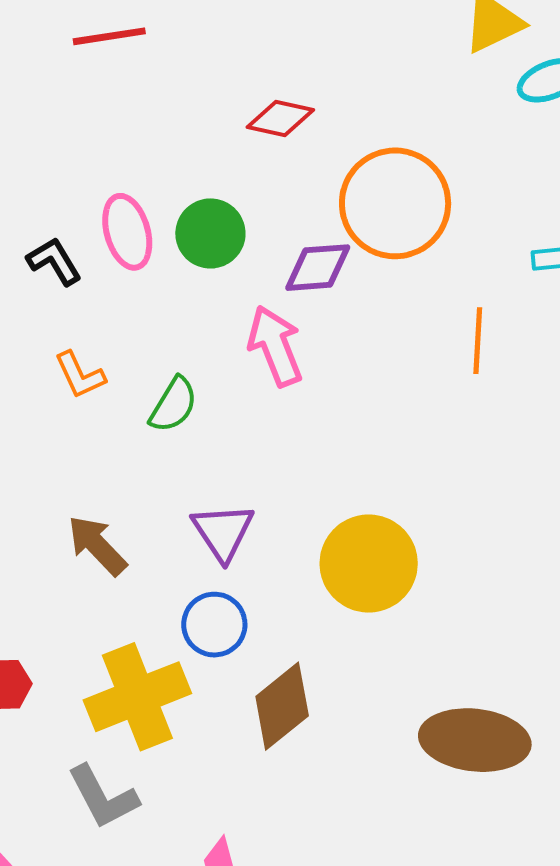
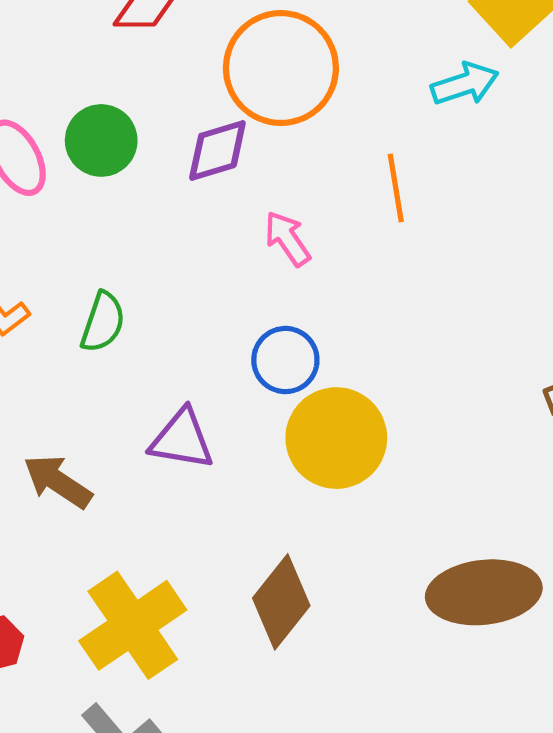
pink arrow: (275, 346) -> (287, 239), moved, size x0.7
purple triangle: (223, 532) -> (182, 439), turned -34
blue circle: (214, 625) -> (285, 360), moved

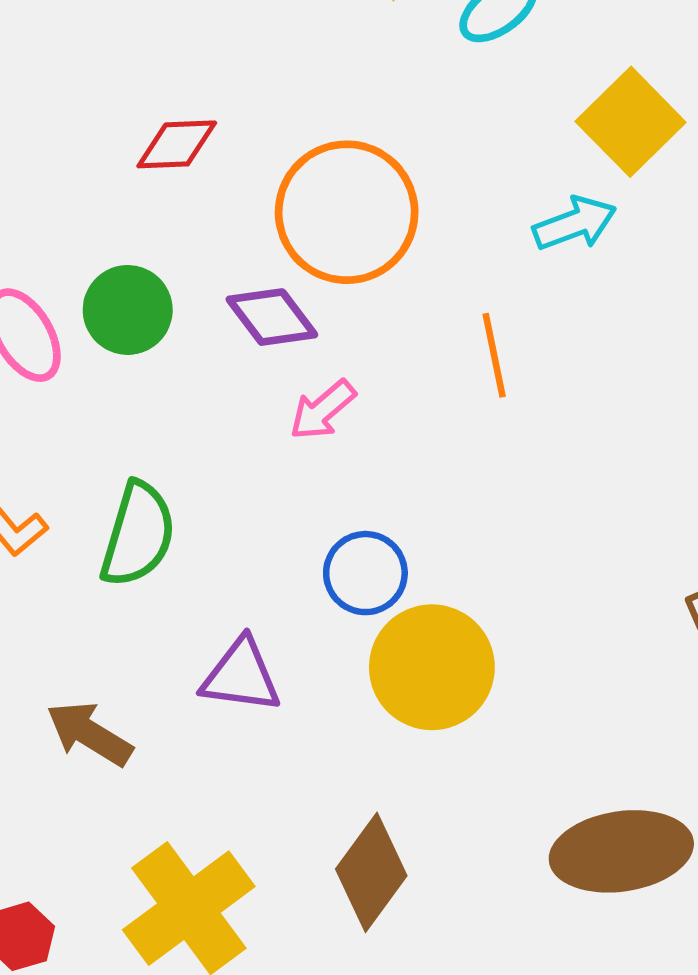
purple diamond: (217, 150) -> (272, 317), turned 72
pink arrow: (287, 239) -> (323, 410), moved, turned -94
green semicircle: (103, 322) -> (138, 534), size x1.4

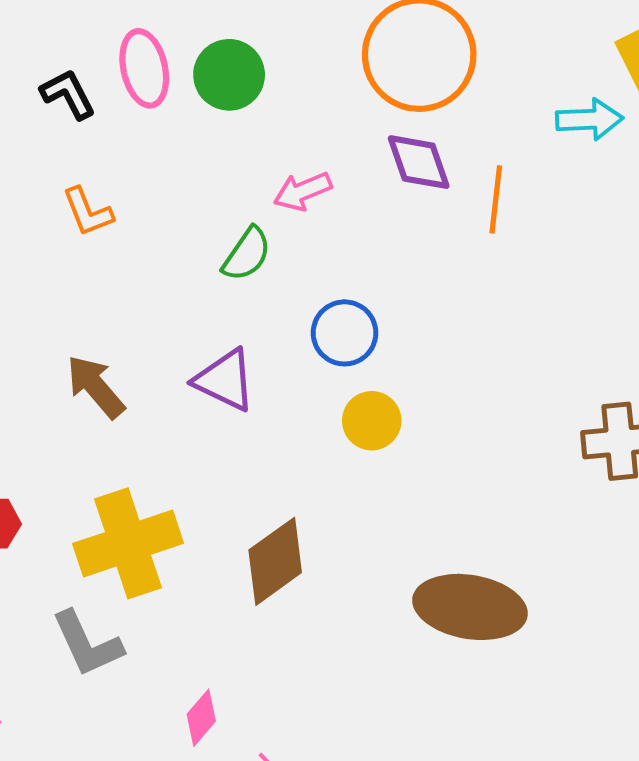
purple diamond: (272, 317) -> (419, 162), moved
pink arrow: (323, 410) -> (303, 191), moved
green semicircle: (138, 534) -> (247, 254), moved, size x0.7
yellow circle: (432, 667) -> (372, 421), size x0.6

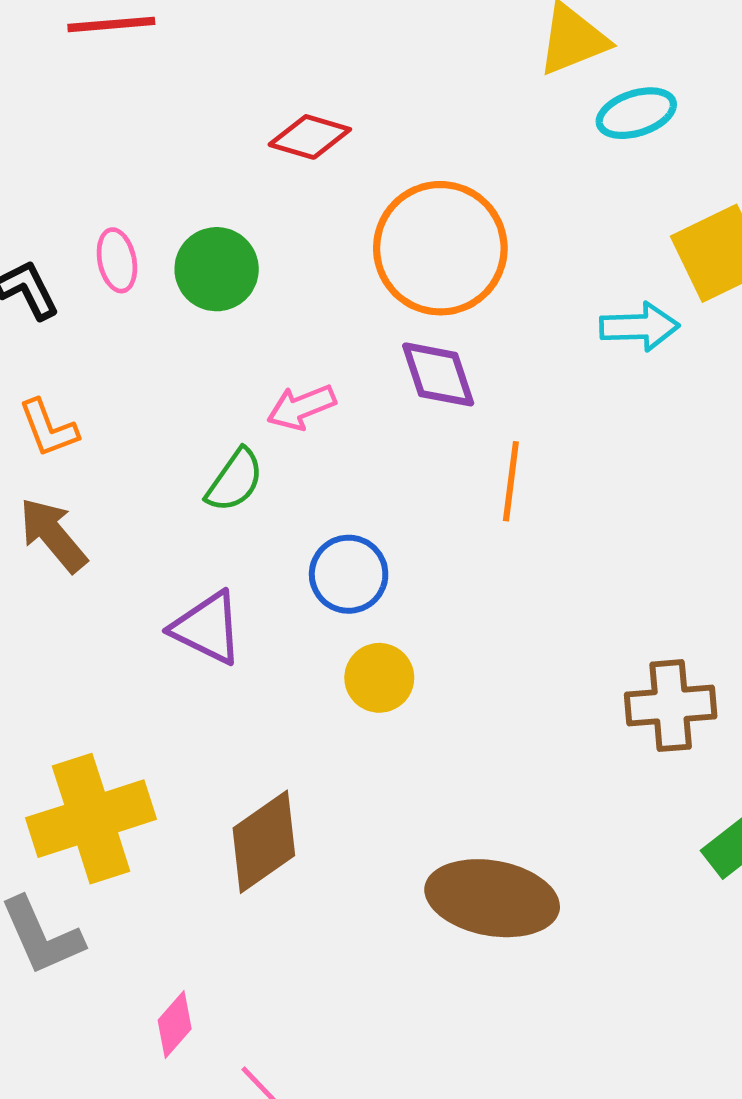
pink ellipse: (144, 68) -> (117, 260), size x0.7
orange line: (496, 199) -> (511, 481), moved
brown arrow: (96, 387) -> (53, 535), moved

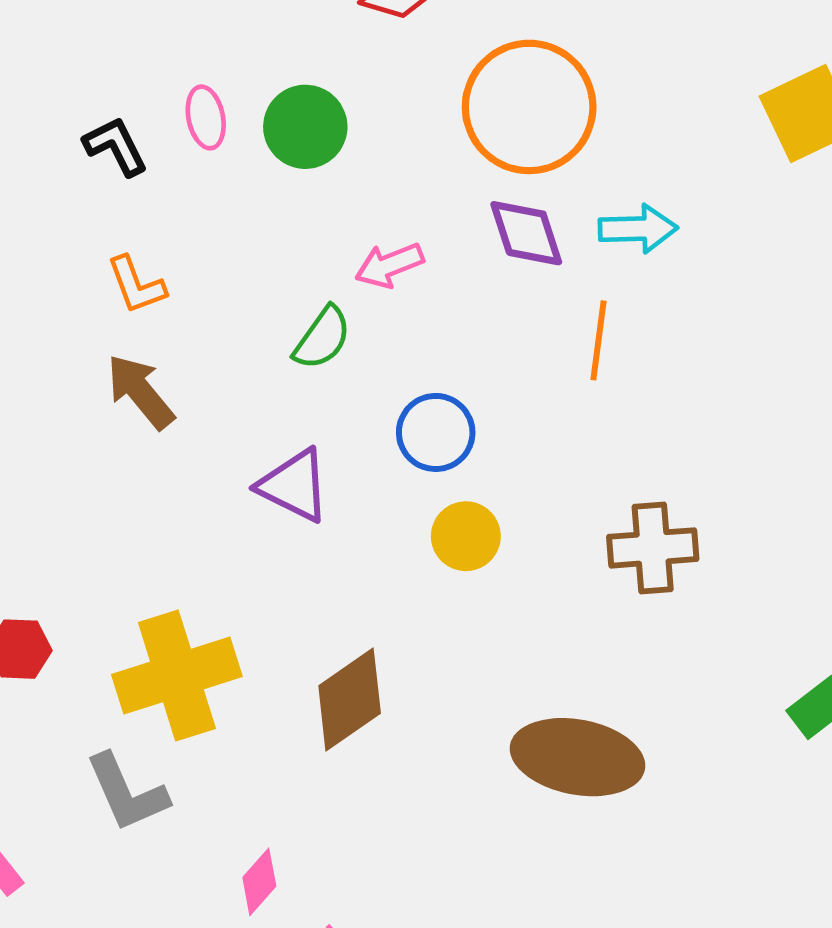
cyan arrow: (639, 327) -> (638, 229), moved
brown cross: (671, 706) -> (653, 548), moved

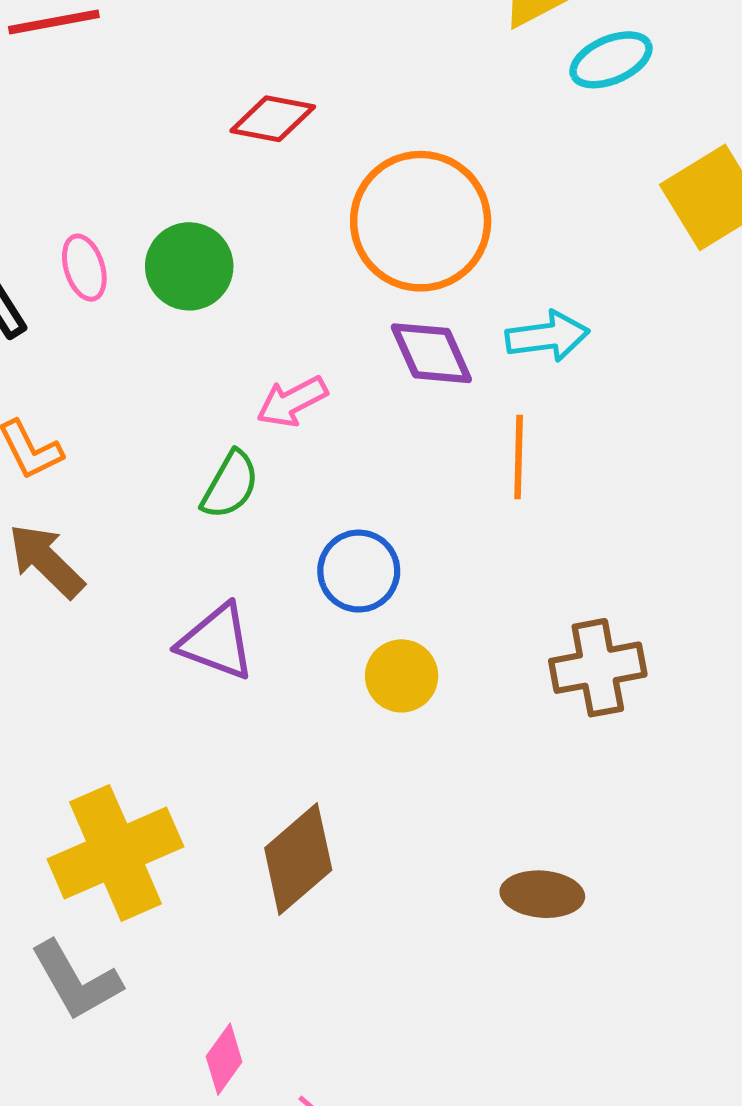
brown ellipse: (577, 757) -> (542, 894), size x0.6

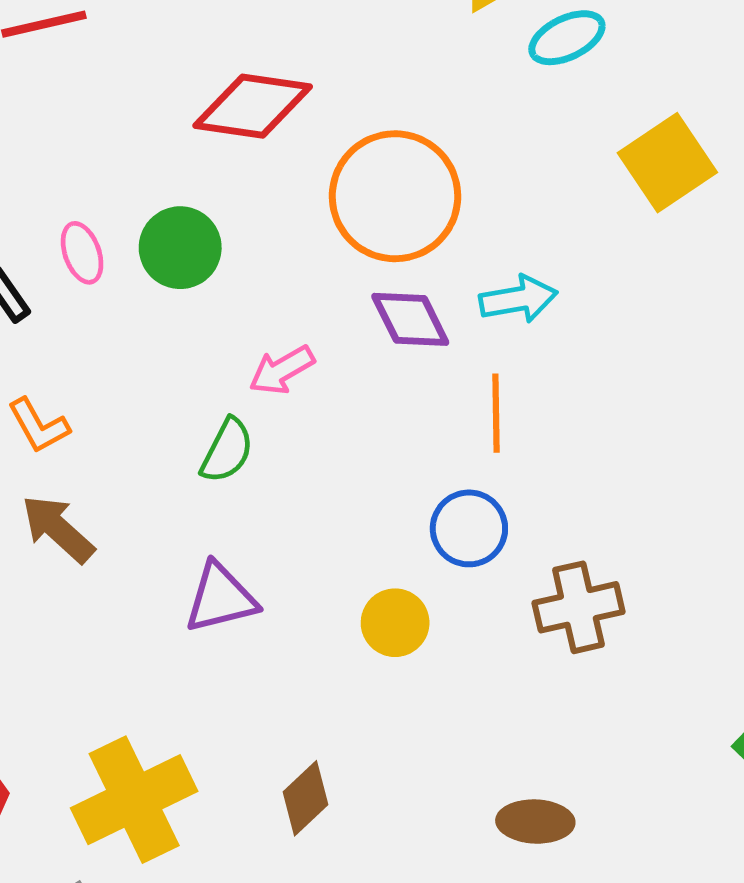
red diamond: (273, 119) -> (253, 106), size x1.5
blue circle: (359, 571) -> (469, 528), moved
purple triangle: (217, 642) -> (221, 598), turned -32
brown diamond: (298, 859) -> (305, 798), size x0.7

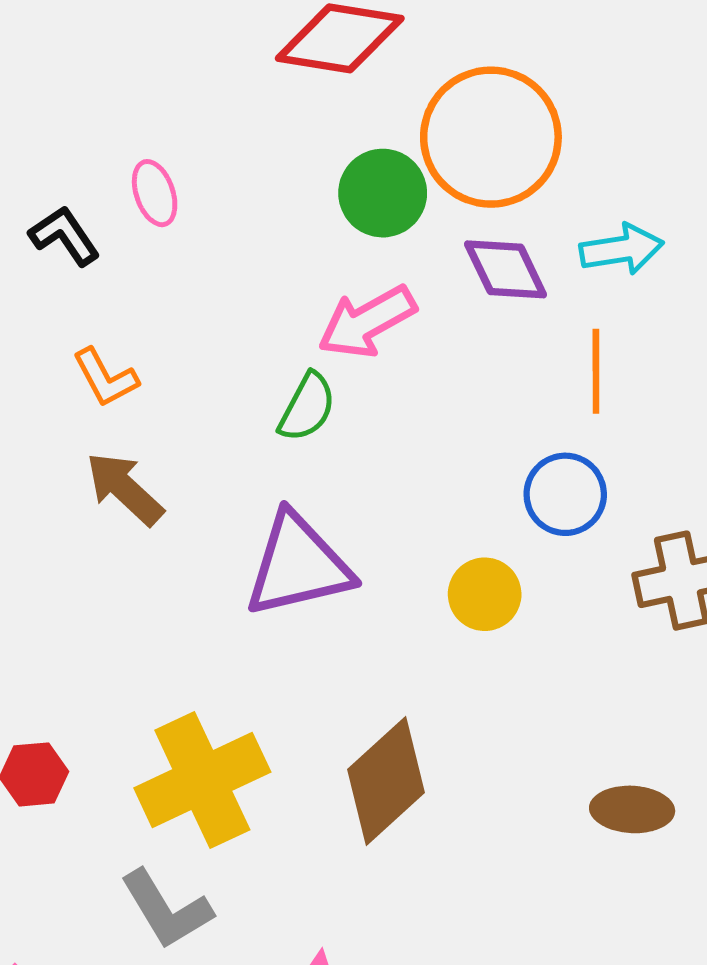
green circle: (180, 248) -> (383, 193), moved
pink arrow: (282, 370) -> (367, 322), size x1.4
purple triangle: (221, 598) -> (298, 565), size x1.4
brown diamond: (305, 798) -> (386, 781), size x1.6

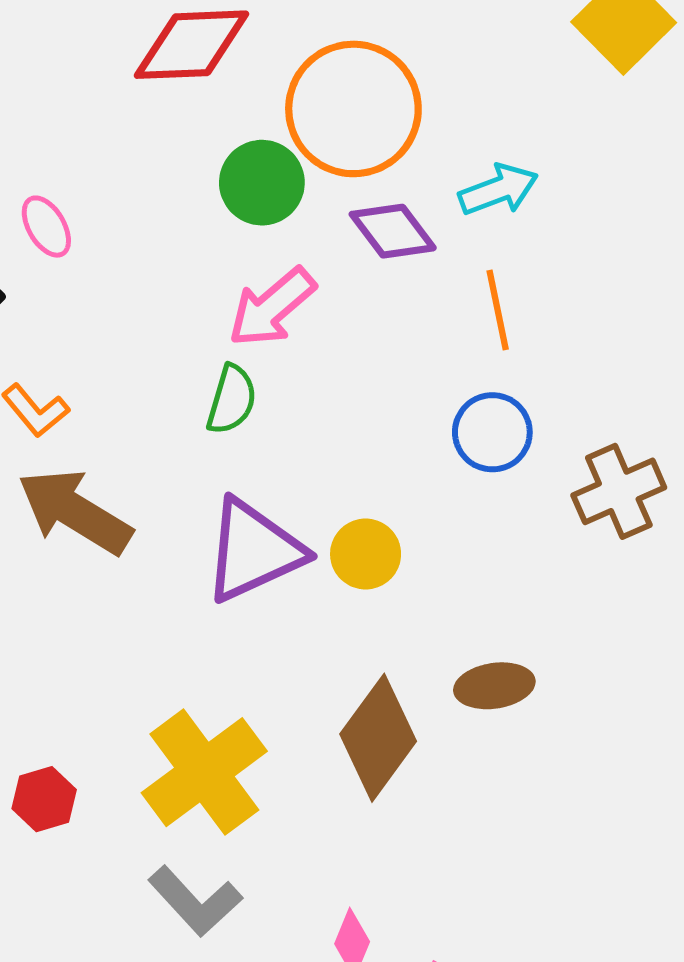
brown arrow: (125, 489) -> (75, 512), size x1.4
yellow circle: (485, 594) -> (366, 554), moved
brown ellipse: (632, 809) -> (494, 686), moved

